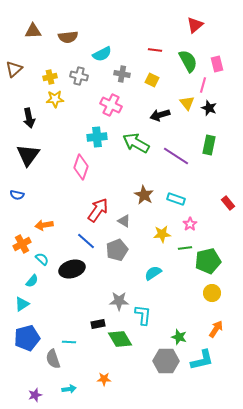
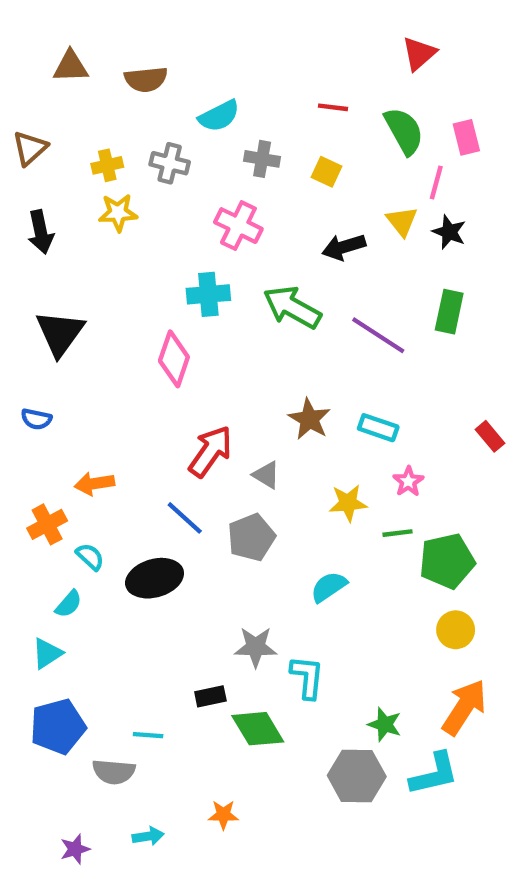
black arrow: (29, 118) -> (41, 232), moved
orange arrow: (216, 329) -> (464, 707), size x1.5
gray semicircle: (53, 359) -> (114, 772), turned -66

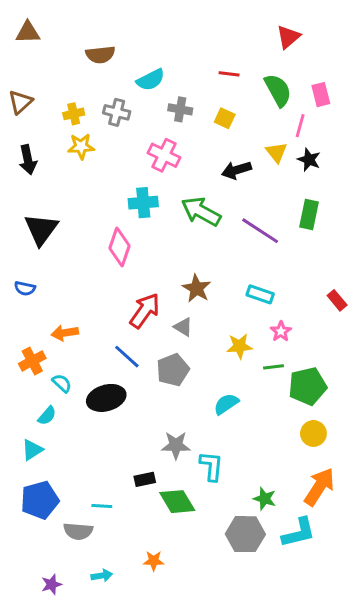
brown triangle: (71, 66) -> (28, 32), moved
brown star: (309, 419) -> (197, 288), moved

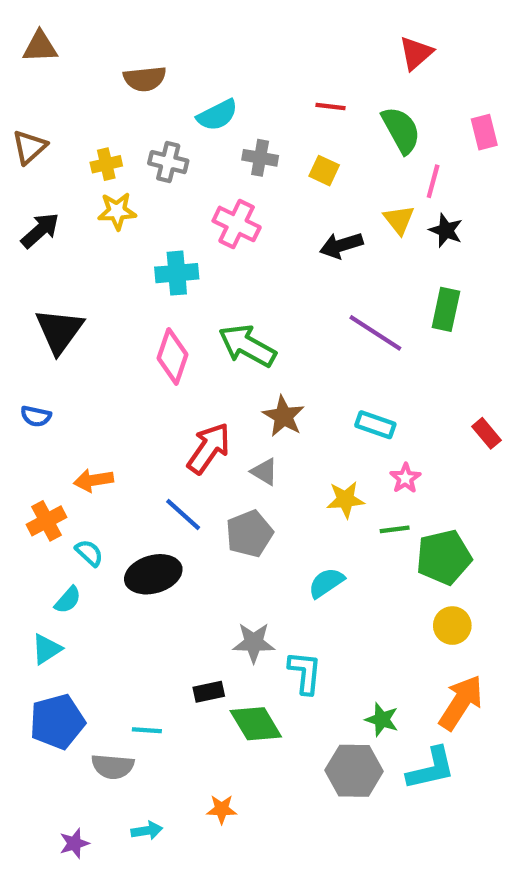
pink rectangle: (321, 95) -> (484, 132), moved
black arrow: (28, 160) -> (40, 230), turned -120
cyan cross: (143, 203) -> (177, 273), moved
green arrow: (201, 211) -> (247, 346), moved

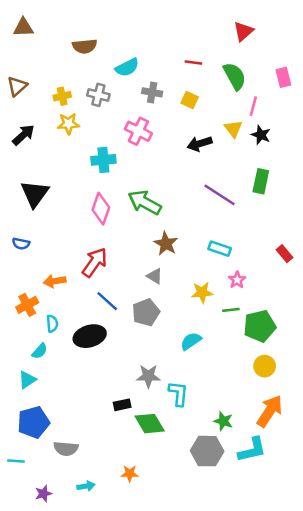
red arrow: (209, 448) -> (95, 262), moved
cyan semicircle: (89, 553) -> (52, 324), turned 42
cyan line: (147, 730) -> (16, 461), moved

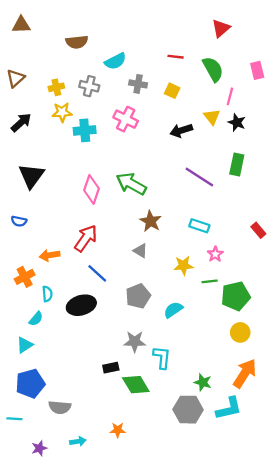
cyan cross: (103, 160) -> (85, 130), moved
gray pentagon: (146, 312) -> (138, 296), moved

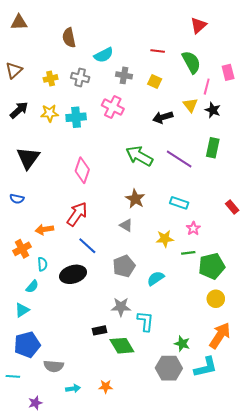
brown semicircle: (77, 42) -> (69, 38), turned 84
pink rectangle: (257, 70) -> (228, 72), moved
yellow star: (62, 112) -> (50, 113), moved
green arrow: (131, 184) -> (139, 156), moved
cyan arrow: (78, 441) -> (73, 389), moved

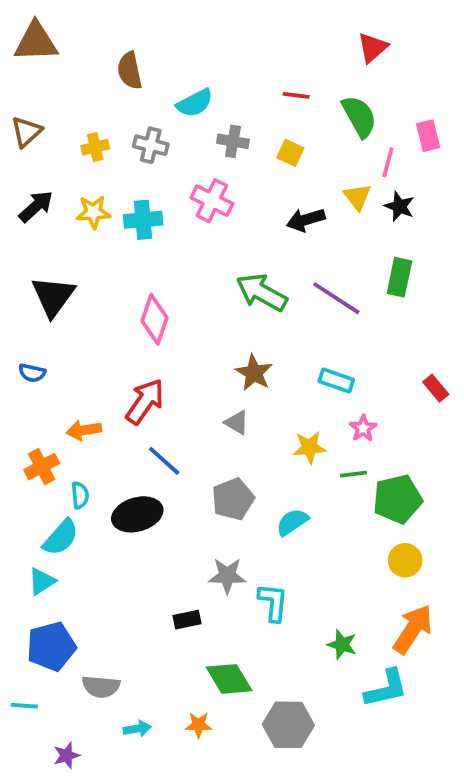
brown triangle: (19, 22) -> (36, 42), size x1.4
cyan semicircle: (32, 287) -> (61, 537), size x1.5
green diamond: (122, 346) -> (229, 679), moved
gray hexagon: (169, 368) -> (288, 725), moved

